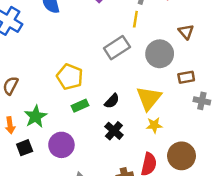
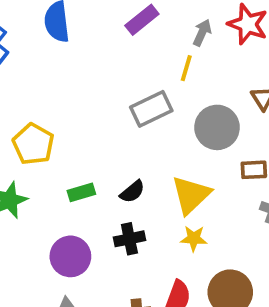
yellow pentagon: (70, 77) -> (33, 144), moved
black cross: (114, 131) -> (129, 239), turned 30
purple circle: (61, 145) -> (70, 256), moved

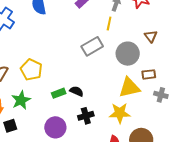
black semicircle: (132, 192) -> (77, 91), moved, turned -112
yellow triangle: (191, 195) -> (129, 87), moved, turned 35
yellow star: (194, 238) -> (120, 113), size x1.5

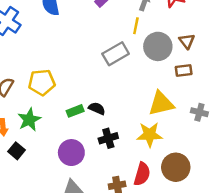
gray circle: (128, 54) -> (158, 46), moved
yellow pentagon: (31, 70) -> (42, 82), turned -30
brown rectangle: (149, 74) -> (184, 71), moved
black square: (10, 126) -> (16, 151), turned -32

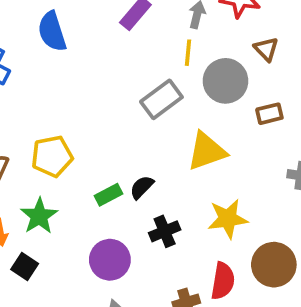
brown triangle: (187, 41) -> (266, 49), moved
yellow triangle: (161, 104) -> (207, 151), moved
black semicircle: (97, 108) -> (142, 187), turned -63

